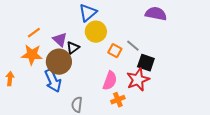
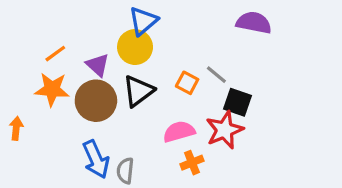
yellow circle: (96, 32) -> (135, 47), moved
black triangle: (73, 48) -> (138, 91), moved, size x1.5
blue arrow: (53, 81) -> (96, 159), moved
pink semicircle: (110, 81) -> (179, 132), turned -126

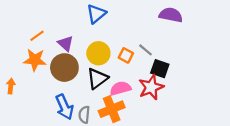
yellow circle: (135, 47) -> (98, 53), moved
black triangle: (138, 91) -> (97, 78), moved
orange cross: (192, 163) -> (112, 109), moved, size x1.6

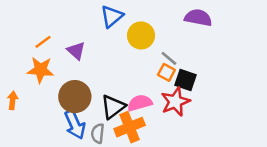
yellow circle: (98, 53) -> (141, 35), moved
orange square: (126, 55) -> (166, 72), moved
brown circle: (64, 68) -> (75, 97), moved
black triangle: (97, 78) -> (113, 107), moved

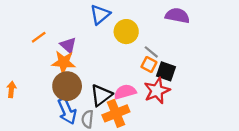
orange star: (40, 70) -> (64, 62), moved

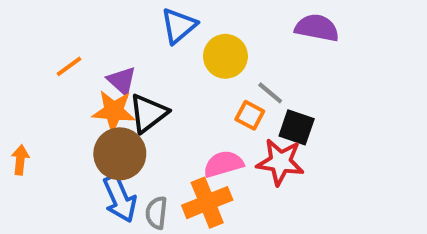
orange square: (149, 64) -> (250, 115), moved
red star: (157, 91) -> (280, 162), turned 30
black triangle: (101, 95) -> (148, 113), moved

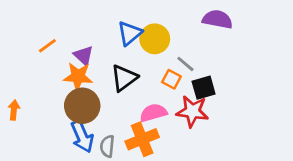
blue triangle: (179, 26) -> (130, 33), moved
black triangle: (148, 113) -> (124, 78), moved
black square: (297, 127) -> (204, 88), turned -35

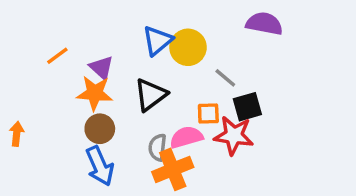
orange square: (171, 79) -> (208, 113), moved, turned -30
brown circle: (82, 106) -> (100, 129), size x0.7
gray semicircle: (107, 146) -> (157, 147), moved

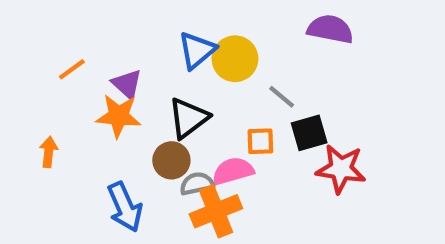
brown circle: (100, 129) -> (171, 160), moved
orange arrow: (17, 134) -> (49, 152), moved
red star: (234, 136) -> (341, 169), moved
gray semicircle: (157, 147) -> (197, 184), turned 72

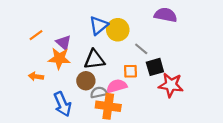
black triangle: (188, 118) -> (94, 60), turned 30
orange arrow: (49, 152) -> (36, 77), moved, turned -88
orange cross: (216, 211) -> (108, 106), turned 30

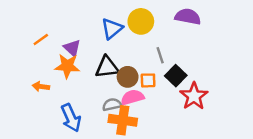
yellow circle: (118, 30) -> (141, 21), moved
gray line: (141, 49) -> (160, 55), turned 32
black square: (155, 67) -> (176, 76), turned -30
brown circle: (86, 81) -> (128, 77), moved
red star: (171, 85) -> (194, 96), turned 30

